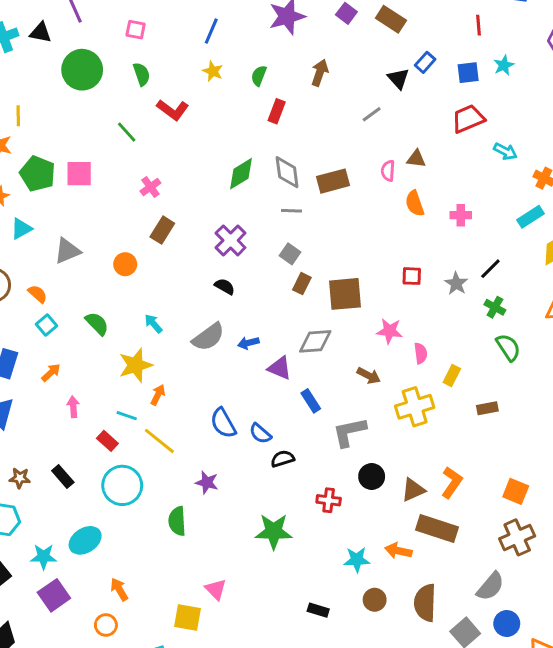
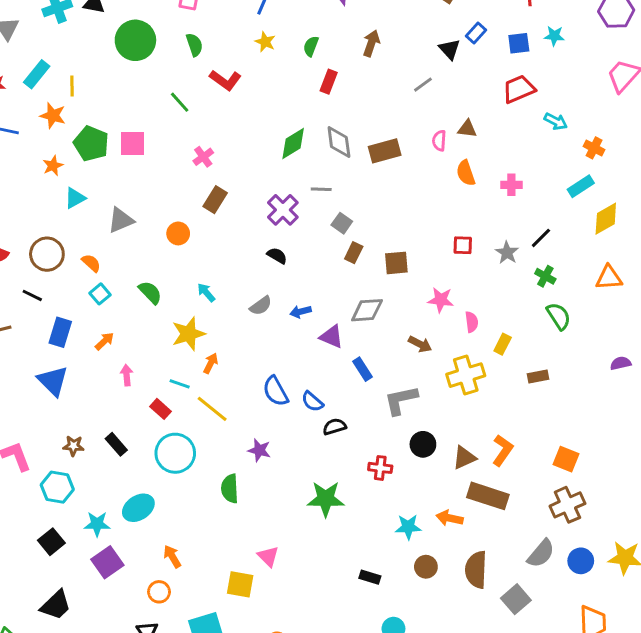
cyan star: (504, 65) -> (554, 36), turned 30
gray line: (291, 211) -> (321, 189), moved
brown square: (345, 294) -> (396, 263), size x0.7
gray semicircle: (208, 337) -> (261, 306), size x0.7
blue circle: (507, 624) -> (581, 561), moved

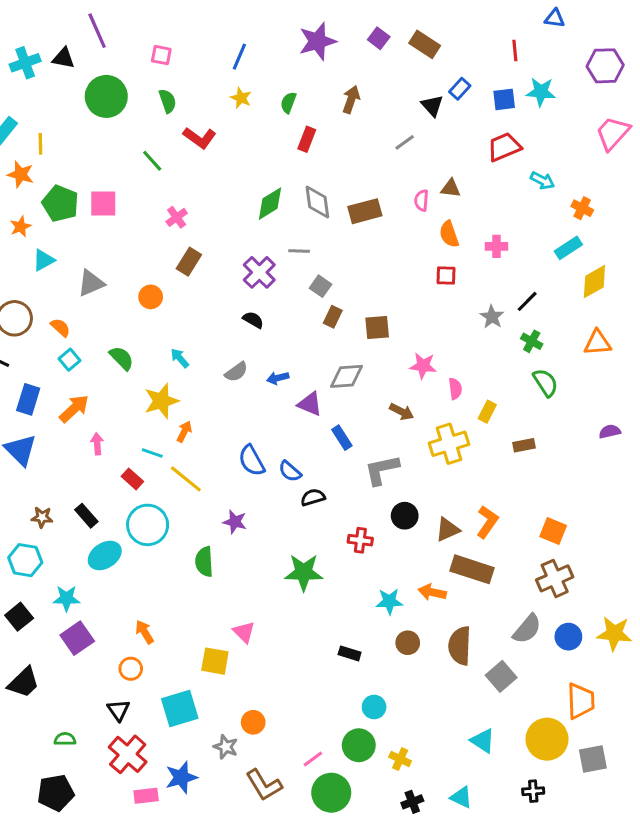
cyan star: (554, 36) -> (541, 92), size x1.4
red square: (463, 245) -> (446, 275), moved
orange arrow: (104, 341) -> (74, 409), size x1.5
cyan ellipse: (138, 508) -> (105, 555), moved

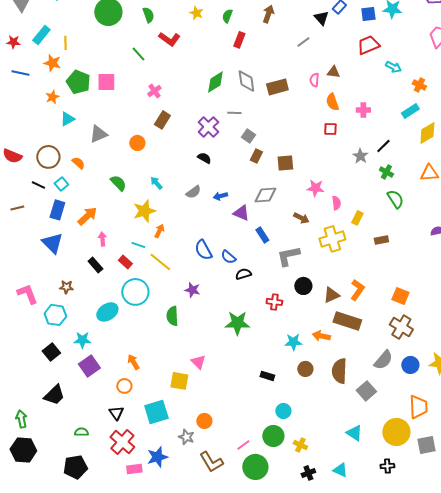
cyan square: (70, 360) -> (61, 184), moved
black rectangle: (86, 516) -> (95, 265), moved
brown cross: (555, 578) -> (401, 327), turned -35

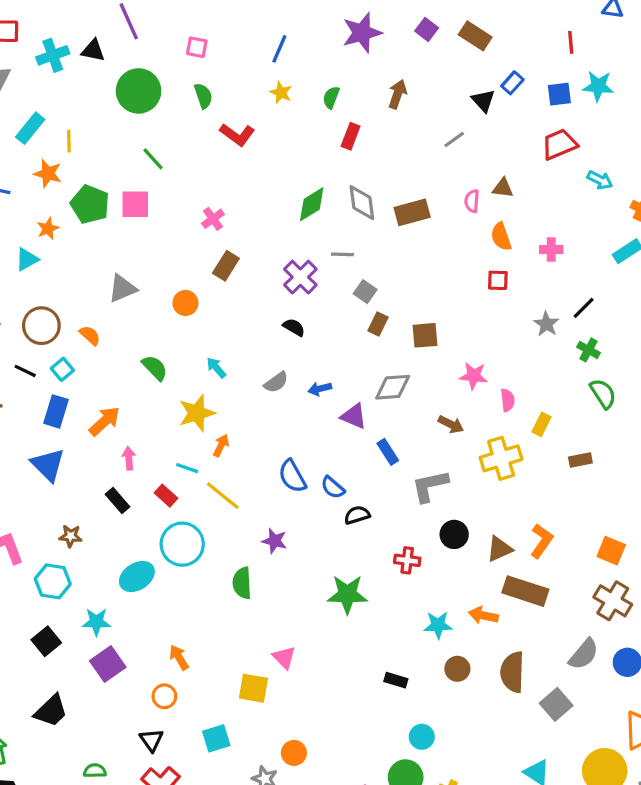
green line: (138, 54) -> (153, 159), moved
cyan triangle: (67, 119) -> (27, 259), moved
cyan square: (156, 412) -> (216, 738), size x0.7

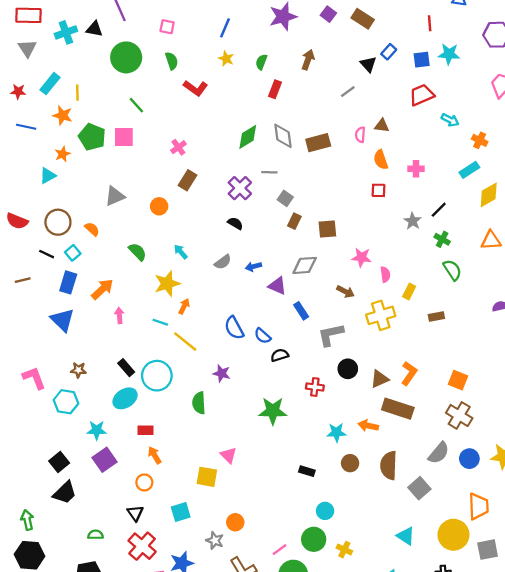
red rectangle: (166, 496) -> (145, 430), moved, turned -42
black rectangle: (117, 500) -> (126, 368), moved
black square: (46, 641) -> (59, 462), moved

